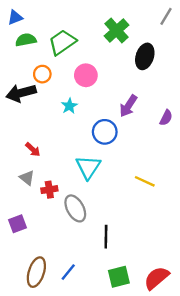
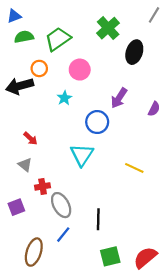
red cross: (49, 190) -> (43, 186), moved
gray ellipse: (75, 208) -> (61, 205), moved
blue line: (68, 272) -> (63, 235), moved

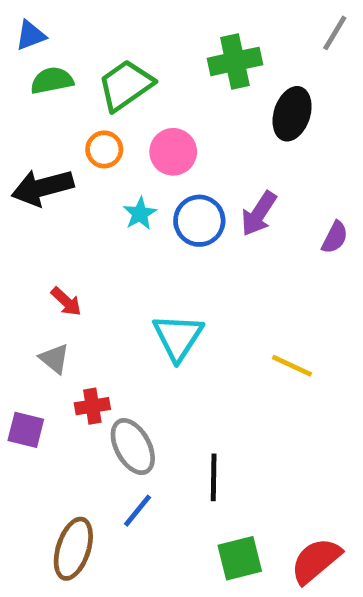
green cross: (108, 28) -> (235, 61), turned 30
orange circle: (39, 68) -> (104, 149), moved
blue circle: (97, 122) -> (199, 221), moved
purple square: (16, 207) -> (26, 430), moved, turned 35

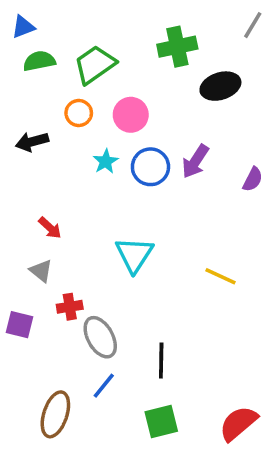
black ellipse: (292, 114) -> (220, 86), turned 54
black arrow: (42, 187) -> (32, 142), size x0.7
green square: (240, 558) -> (161, 422), moved

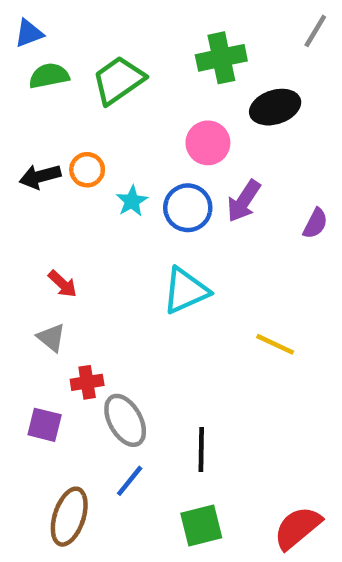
orange circle: (79, 113) -> (87, 170), moved
pink circle: (131, 115) -> (208, 143), moved
cyan triangle: (134, 255) -> (186, 291), moved, turned 33
purple square: (20, 325) -> (45, 425), moved

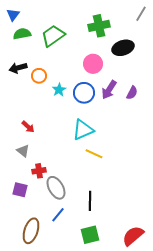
blue triangle: (29, 33) -> (13, 15), turned -32
black arrow: (40, 176) -> (18, 68), moved
purple semicircle: (315, 223) -> (132, 93), moved
yellow line: (275, 344) -> (94, 154), moved

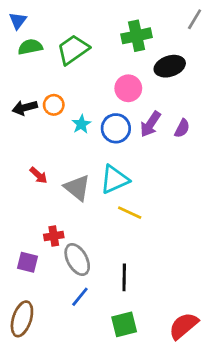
black arrow: (18, 68) -> (25, 108), moved
gray triangle: (23, 151) -> (77, 188), moved, size x1.5
brown ellipse: (31, 231) -> (22, 319), moved

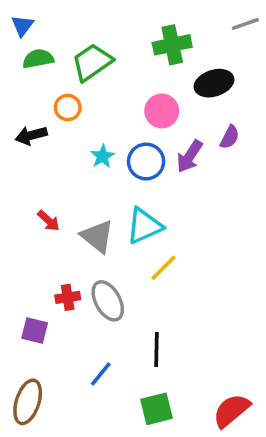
gray line: (195, 19) -> (245, 24), turned 40
orange circle: (54, 105) -> (68, 108), moved
purple semicircle: (182, 128) -> (230, 137), moved
yellow line: (130, 213) -> (163, 268), turned -70
gray ellipse: (77, 259) -> (108, 301), moved

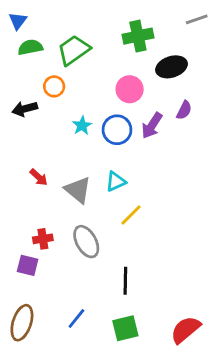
cyan triangle: (144, 226) -> (116, 181), size x0.7
red cross: (68, 297) -> (43, 239), moved
blue line: (101, 374) -> (76, 318), moved

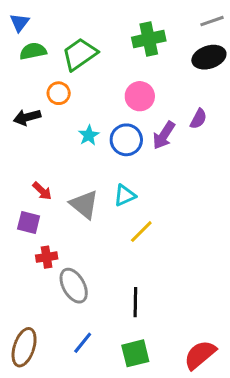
black ellipse: (171, 67) -> (209, 57), moved
gray ellipse: (86, 242) -> (74, 286), moved
purple square: (28, 265) -> (29, 222), moved

